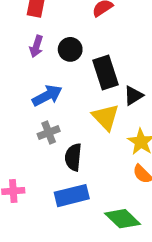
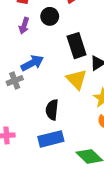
black circle: (70, 49) -> (50, 16), moved
gray cross: (49, 133) -> (15, 81), moved

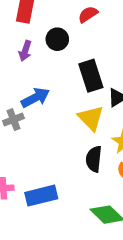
black semicircle: (52, 110) -> (94, 159), moved
blue rectangle: (51, 139) -> (41, 196), moved

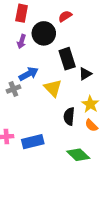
black circle: (57, 39) -> (44, 33), size x1.5
yellow triangle: (91, 118) -> (53, 88), moved

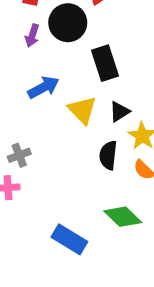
black triangle: (85, 74) -> (120, 112), moved
gray cross: (13, 89) -> (19, 155), moved
blue rectangle: (33, 142) -> (69, 239), moved, turned 45

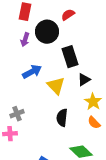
black triangle: (120, 112) -> (84, 80), moved
black semicircle: (108, 155) -> (62, 118), moved

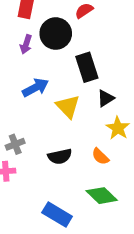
black semicircle: (62, 118) -> (60, 156), moved, turned -108
orange semicircle: (94, 123) -> (100, 156), moved

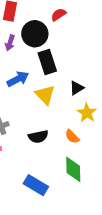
black rectangle: (87, 67) -> (47, 62), moved
green diamond: (102, 196) -> (73, 169), turned 45

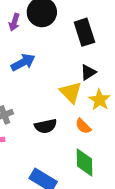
black rectangle: (47, 62) -> (84, 32), moved
yellow triangle: (45, 95) -> (71, 92), moved

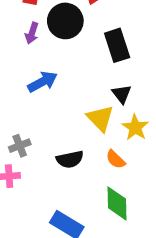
black triangle: (88, 72) -> (122, 94), turned -36

